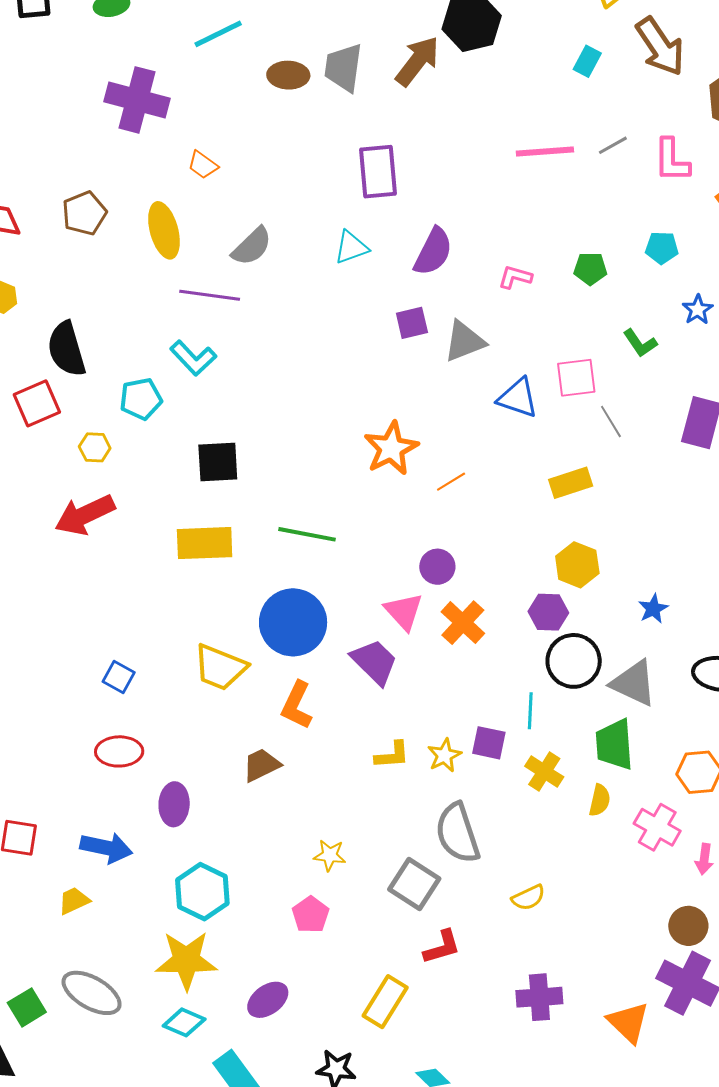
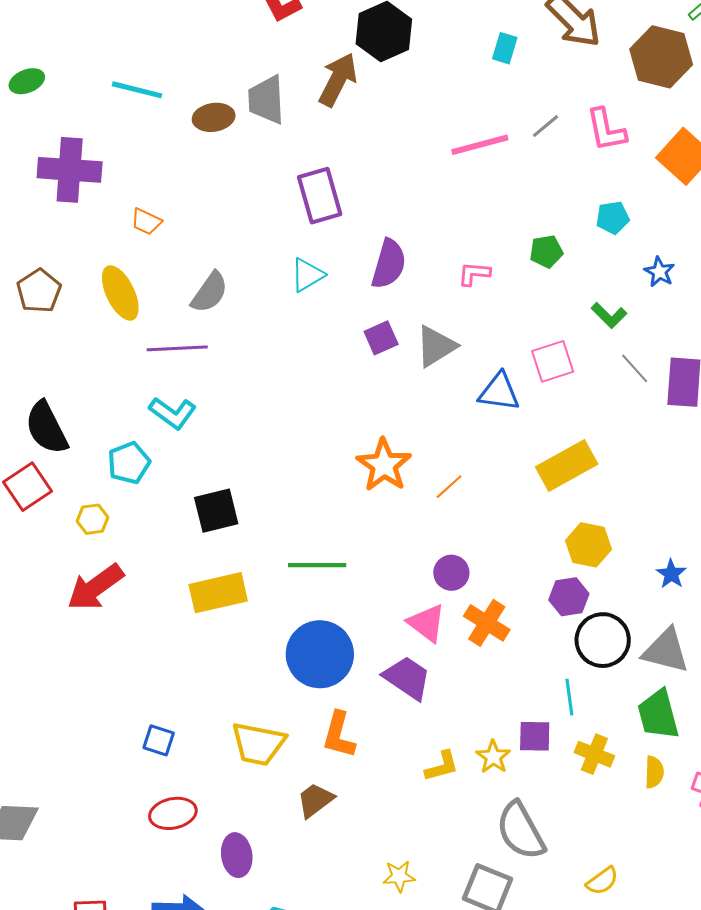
cyan line: (218, 34) -> (137, 90), turned 51
gray line: (611, 421) -> (635, 368), moved
yellow rectangle: (571, 483) -> (567, 465), size x1.4
yellow trapezoid: (220, 667) -> (258, 744), moved

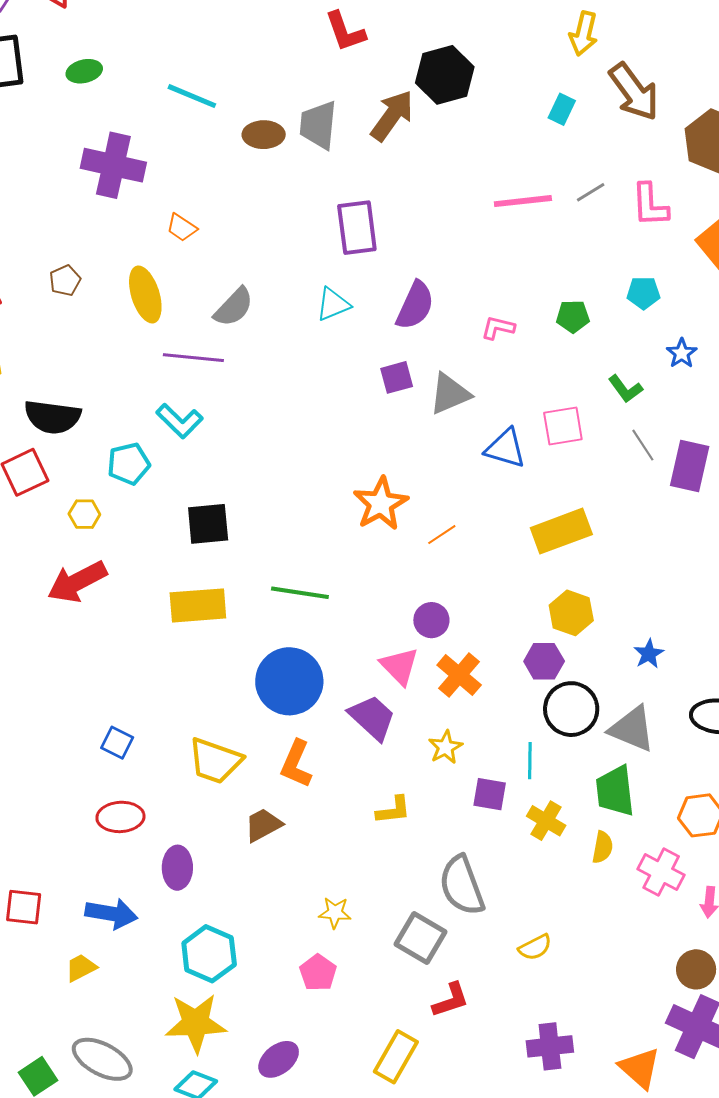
brown pentagon: (39, 291) -> (65, 280), size x0.7
black semicircle: (47, 428) -> (52, 417), turned -64
yellow star: (493, 757) -> (445, 747), moved

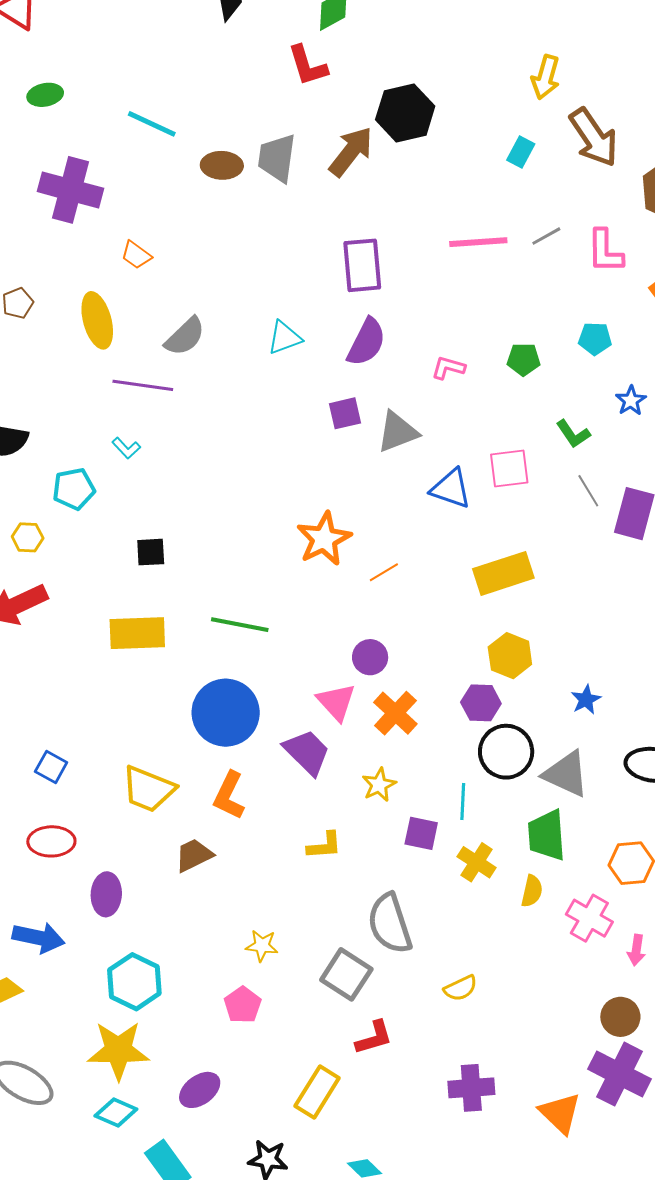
purple rectangle: (357, 228) -> (362, 265), moved
cyan L-shape: (179, 421) -> (126, 448), size x0.6
black square: (208, 524) -> (151, 552), size x0.7

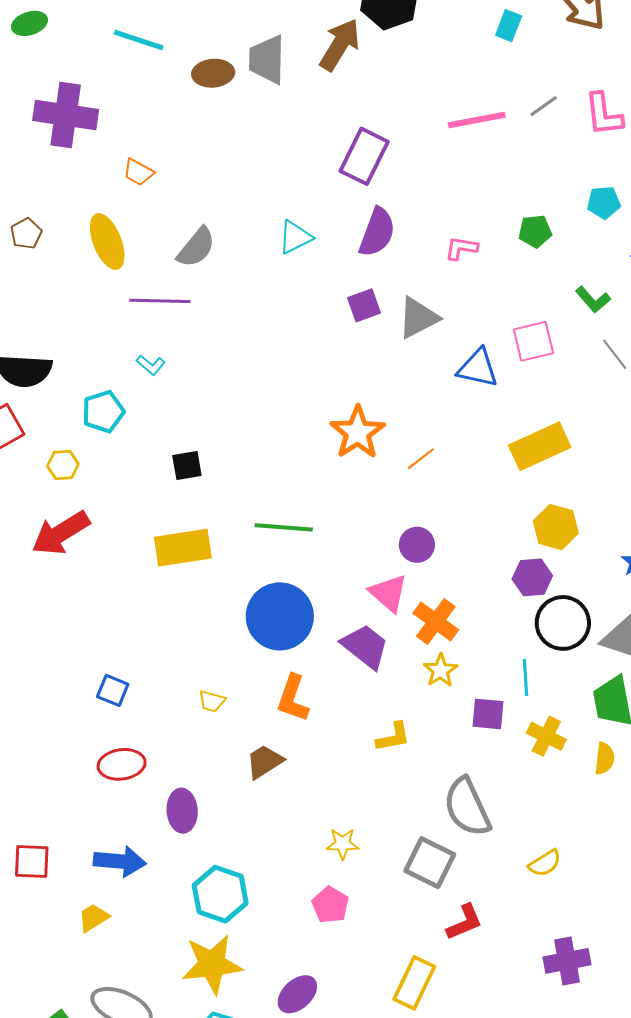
purple rectangle: (362, 265) -> (364, 156), turned 38
orange cross: (395, 713) -> (436, 622), moved
yellow trapezoid: (148, 789) -> (212, 701), size x0.5

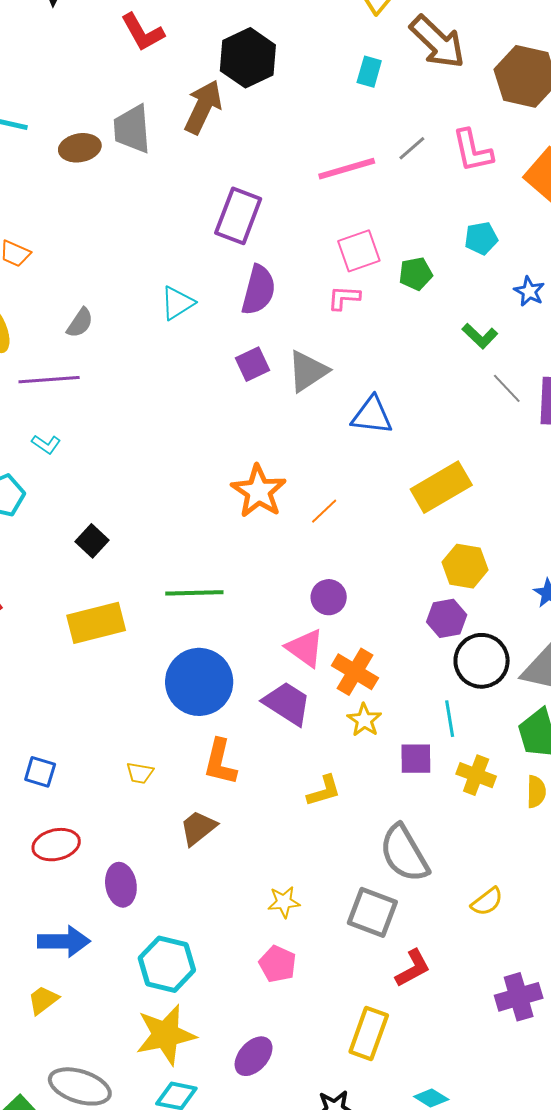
gray semicircle: (196, 247) -> (80, 323), size x0.7
pink square: (533, 341) -> (359, 251), moved
black square: (187, 466) -> (92, 541), turned -32

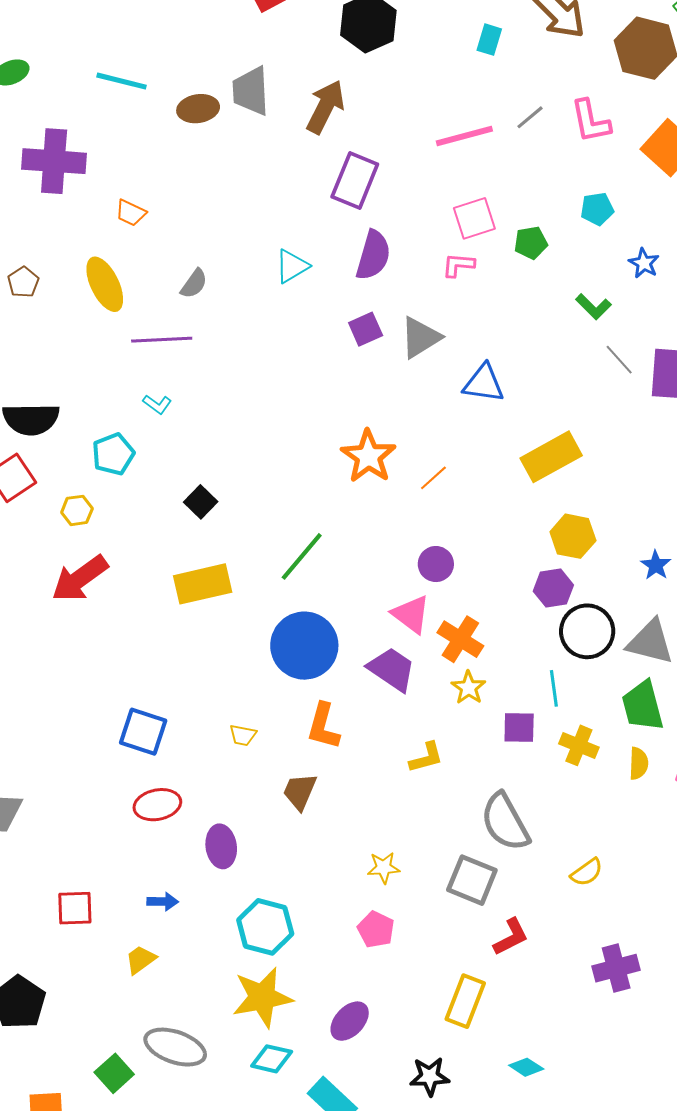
brown arrow: (203, 107) -> (325, 107), moved
green line: (194, 593) -> (302, 556), turned -50
blue square: (40, 772) -> (143, 732), size x1.5
brown trapezoid: (198, 828) -> (300, 791), turned -30
blue arrow: (64, 941) -> (163, 902), size x0.6

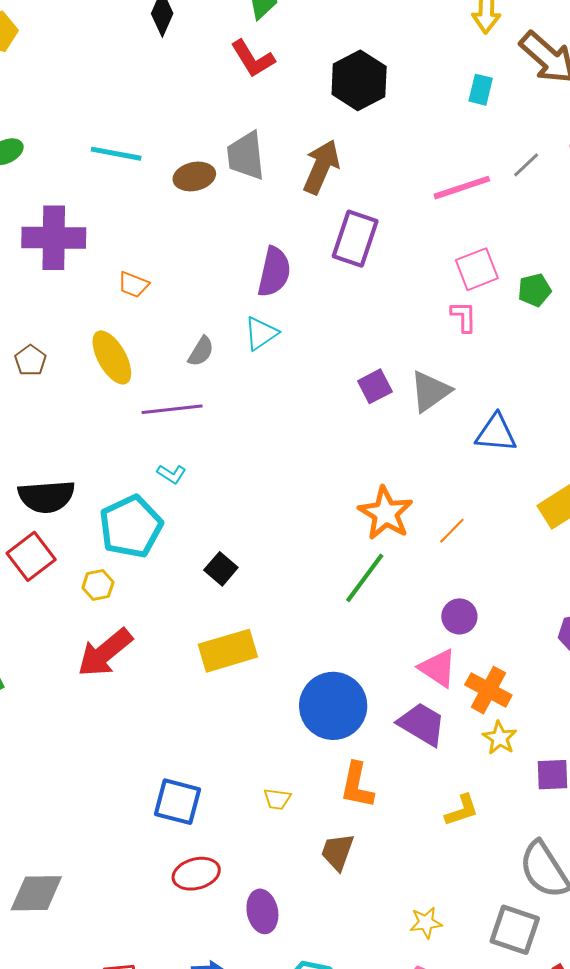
purple semicircle: (373, 255) -> (274, 272), moved
pink L-shape: (458, 265) -> (464, 317), turned 88
cyan triangle: (292, 266) -> (261, 333), moved
cyan pentagon: (113, 454) -> (131, 527), size x1.5
green line: (302, 556) -> (365, 578), moved

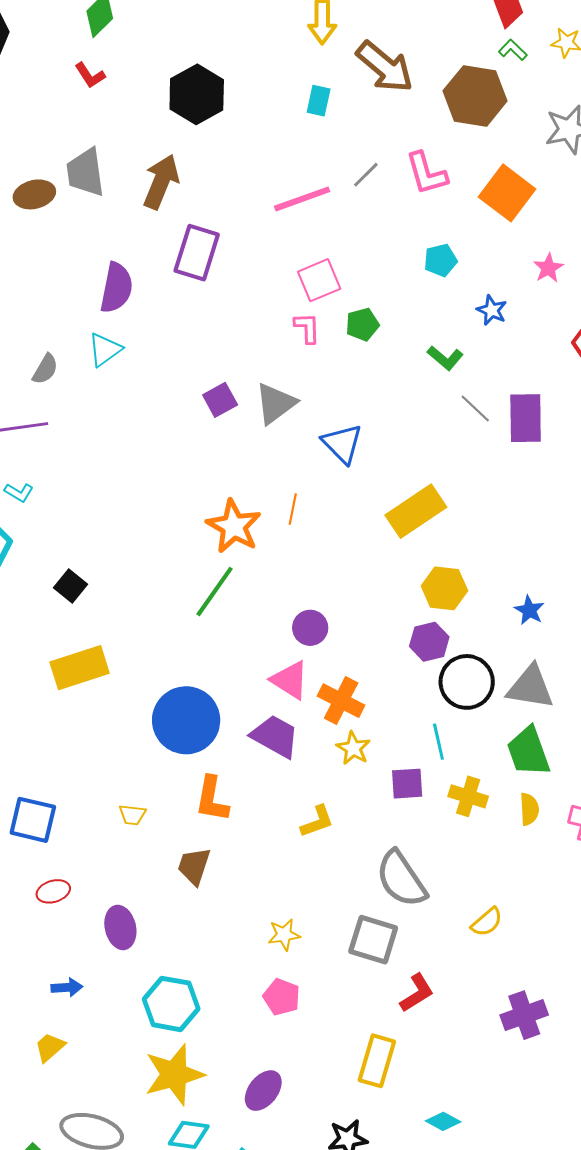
red L-shape: (253, 59) -> (90, 75), size x0.7
green pentagon: (535, 290) -> (362, 324), moved
blue triangle: (496, 433) -> (342, 444), turned 42
orange line: (452, 531) -> (293, 509), moved, turned -32
red ellipse: (196, 874) -> (53, 891), size x0.7

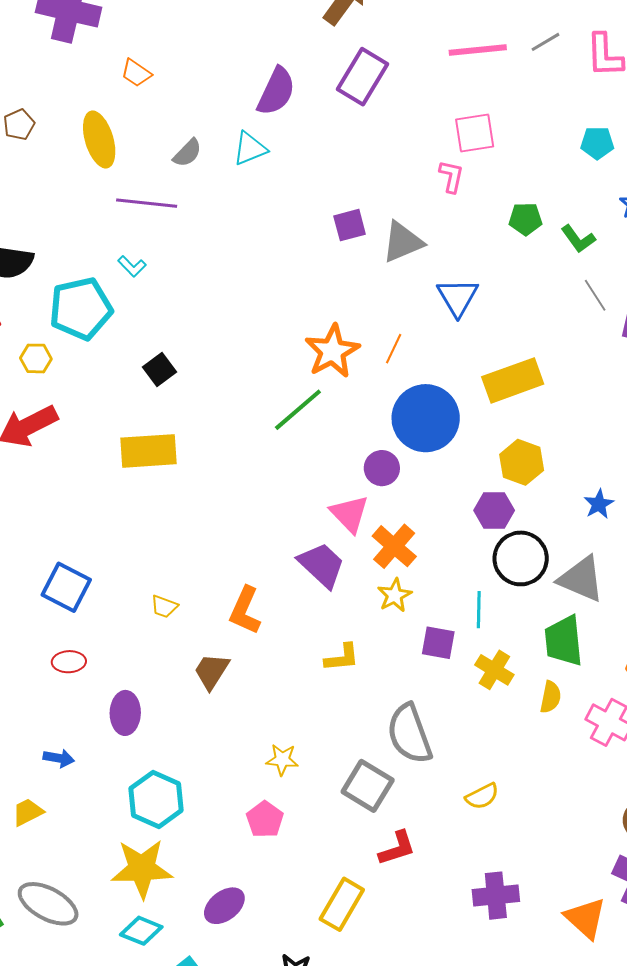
green pentagon: (362, 324) -> (525, 219), moved
blue circle: (186, 720) -> (426, 418), moved

